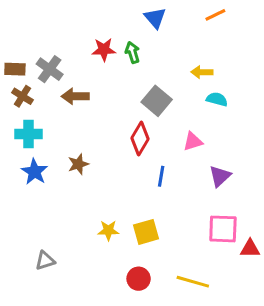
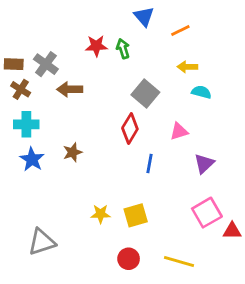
orange line: (215, 15) -> (180, 30), moved
pink square: (223, 229) -> (207, 213), turned -32
gray triangle: (45, 261) -> (42, 242), size x1.5

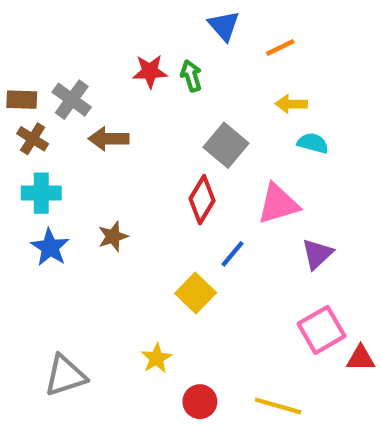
pink triangle: (179, 131) -> (278, 204), size x1.5
blue line: (150, 164) -> (232, 254), turned 30
yellow star: (101, 214) -> (156, 358), moved, turned -30
yellow square: (136, 215) -> (196, 293), moved, turned -30

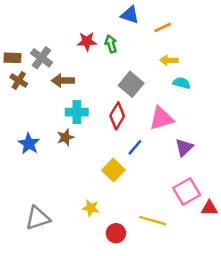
blue triangle: (224, 26) -> (130, 15), turned -30
cyan cross: (41, 193) -> (77, 112), moved
yellow star: (156, 358) -> (91, 208), turned -30
yellow line: (278, 406) -> (153, 221), moved

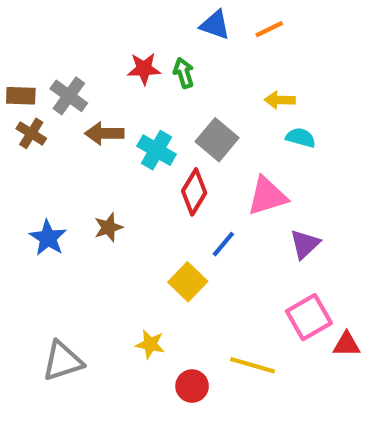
orange line: (163, 27) -> (269, 29), moved
cyan cross: (77, 112) -> (157, 150), moved, turned 30

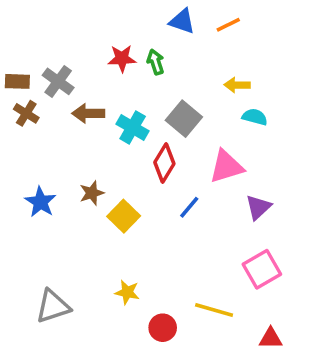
yellow square: (188, 282) -> (124, 216), moved
red triangle: (347, 344) -> (271, 338), moved

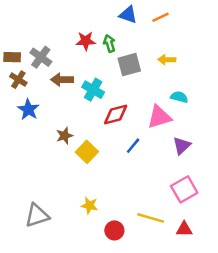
cyan semicircle: (255, 117) -> (179, 97), moved
gray square: (184, 119) -> (129, 65), moved, turned 35
red diamond: (164, 163) -> (116, 114), turned 45
blue star: (40, 202) -> (28, 110), moved
red triangle: (271, 338) -> (184, 229), moved

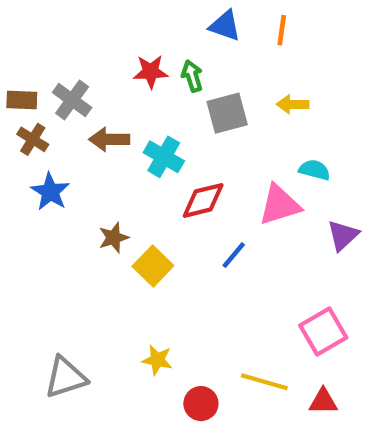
orange line: (161, 17) -> (282, 30), turned -56
purple triangle: (182, 146) -> (343, 235), moved

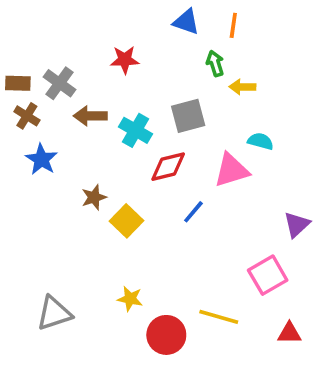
green arrow: (192, 76) -> (215, 63), moved
gray square: (227, 113) -> (188, 116), moved
purple triangle: (343, 235) -> (297, 224), moved
red triangle: (323, 401) -> (289, 333), moved
red circle: (201, 404) -> (166, 335), size x1.4

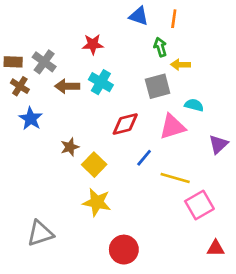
gray square: (188, 116) -> (158, 86), moved
cyan cross: (136, 130) -> (101, 82), moved
purple triangle: (297, 224) -> (218, 144), moved
yellow star: (130, 299) -> (97, 202), moved, size x1.5
yellow line: (219, 317) -> (175, 178), moved

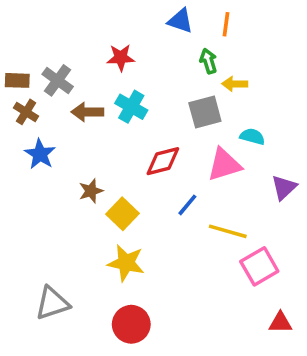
red circle: (124, 250) -> (131, 324), moved

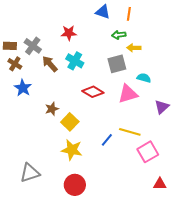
green arrow: (208, 61) -> (119, 35), turned -80
brown arrow: (87, 112) -> (50, 64), turned 48
red diamond: (163, 161) -> (93, 92), turned 45
blue line: (187, 205) -> (107, 140), moved

